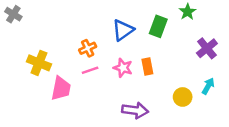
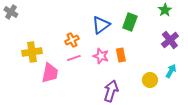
green star: (187, 12) -> (165, 10), moved
yellow cross: (39, 63) -> (32, 52), turned -30
purple arrow: (135, 110) -> (111, 91), turned -80

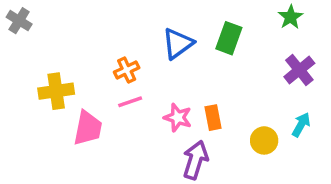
orange rectangle: (121, 55) -> (213, 118), moved
pink star: (101, 56) -> (178, 118), moved

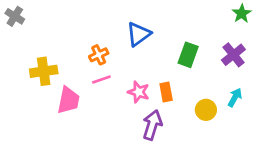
green star: (291, 17) -> (242, 14), moved
green rectangle: (229, 38) -> (188, 55), moved

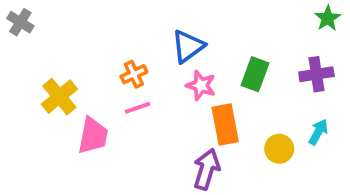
purple cross: (233, 55) -> (316, 74), turned 30
yellow cross: (44, 71) -> (59, 97), turned -32
pink star: (139, 92) -> (201, 85), moved
orange rectangle: (166, 92) -> (225, 125), size x1.5

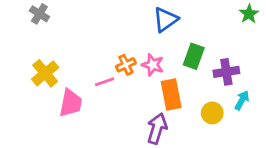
gray cross: (20, 22) -> (39, 14), moved
blue triangle: (188, 46) -> (165, 19), moved
orange cross: (134, 74) -> (126, 65), moved
purple cross: (316, 74) -> (226, 72), moved

